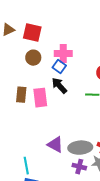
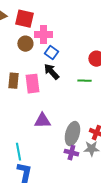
pink cross: (63, 54) -> (43, 35), moved
purple triangle: (55, 145) -> (42, 121), moved, turned -30
gray ellipse: (80, 148) -> (72, 134), turned -70

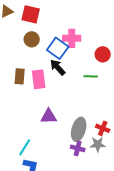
pink cross: (43, 35) -> (72, 38), moved
blue square: (51, 53) -> (58, 48), size x1.5
cyan line: (18, 152) -> (25, 147), turned 42

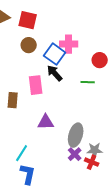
brown rectangle: (20, 76) -> (13, 100), moved
red cross: (103, 128) -> (92, 162), moved
purple cross: (78, 148) -> (75, 154), turned 32

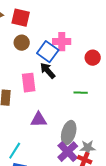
green line: (88, 82) -> (81, 93), moved
purple cross: (75, 154) -> (68, 152), size x1.5

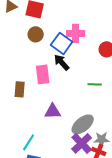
gray ellipse: (69, 133) -> (83, 124), turned 35

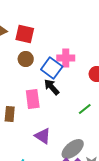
green line: (95, 84) -> (85, 109), turned -40
purple triangle: (53, 111) -> (43, 136), turned 36

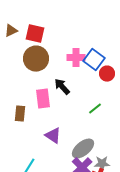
brown circle: (26, 59) -> (36, 59), size x1.6
blue square: (52, 68) -> (94, 60), moved

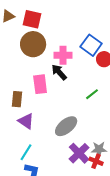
pink cross: (76, 58) -> (63, 55), moved
purple triangle: (53, 136) -> (26, 121), moved
gray ellipse: (83, 149) -> (66, 126), moved

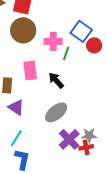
black arrow: (59, 72) -> (56, 80), moved
green line: (92, 94) -> (66, 53), moved, turned -32
red cross: (96, 161) -> (86, 147), turned -32

